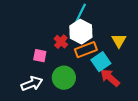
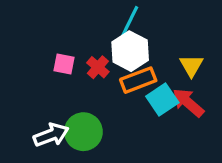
pink square: (40, 56) -> (64, 64), moved
green circle: (64, 78) -> (83, 132), moved
red arrow: (110, 78) -> (188, 103), moved

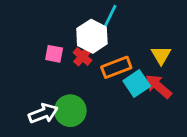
white hexagon: (130, 51) -> (92, 36), moved

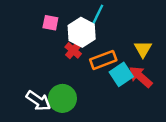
pink square: (54, 54) -> (50, 23), moved
white arrow: (43, 113) -> (38, 101), turned 55

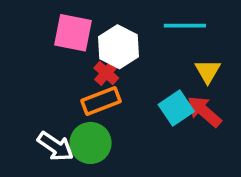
cyan line: (96, 18) -> (185, 26), moved, turned 64
pink square: (50, 23) -> (73, 33), size x1.6
orange rectangle: (103, 60) -> (101, 101), moved

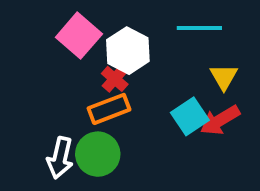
pink square: (73, 33) -> (79, 36), turned 30
red arrow: (204, 111) -> (220, 120), turned -72
white arrow: (56, 146) -> (60, 158), turned 69

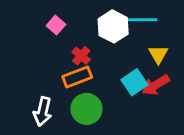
pink square: (79, 36) -> (56, 25), size x0.6
white hexagon: (128, 51) -> (113, 26), moved
green circle: (98, 154) -> (86, 109), moved

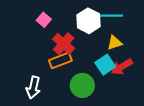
yellow triangle: (158, 54) -> (115, 43), moved, turned 42
red cross: (81, 56) -> (64, 44), size x1.5
green circle: (86, 109) -> (82, 85), moved

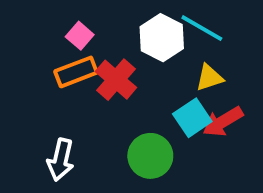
cyan line: (110, 16) -> (202, 28), turned 30
orange rectangle: (60, 60) -> (76, 72), moved

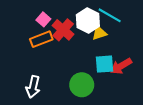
yellow triangle: (209, 78) -> (99, 33), moved
red cross: (116, 80) -> (63, 30), moved
cyan square: (192, 118) -> (105, 64), turned 30

